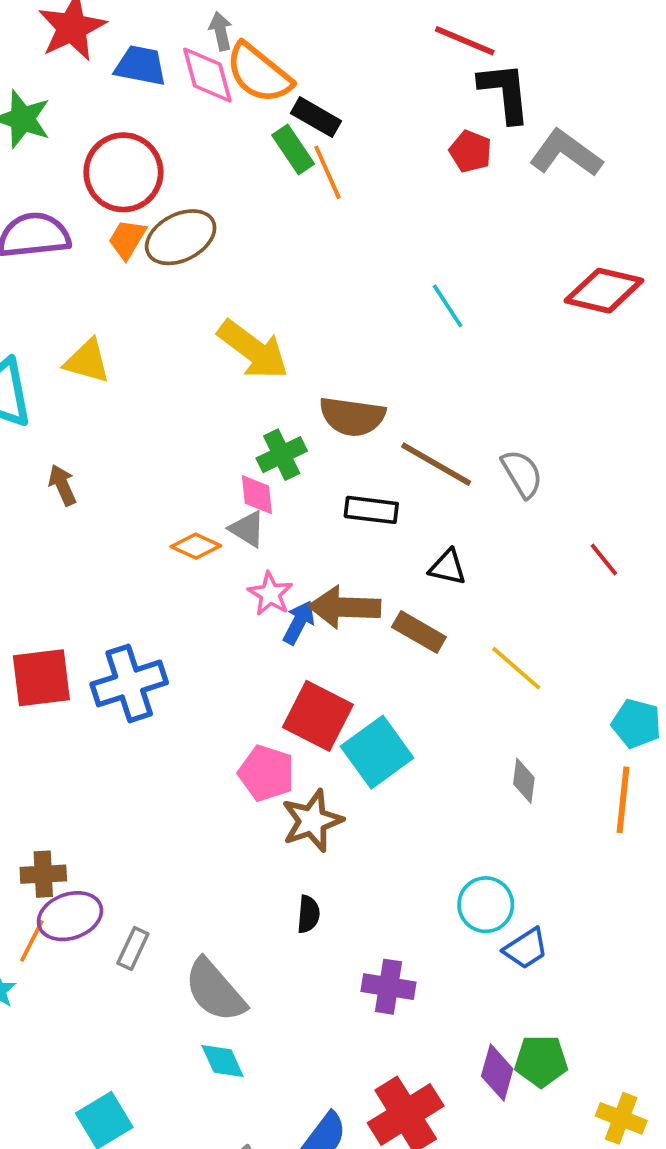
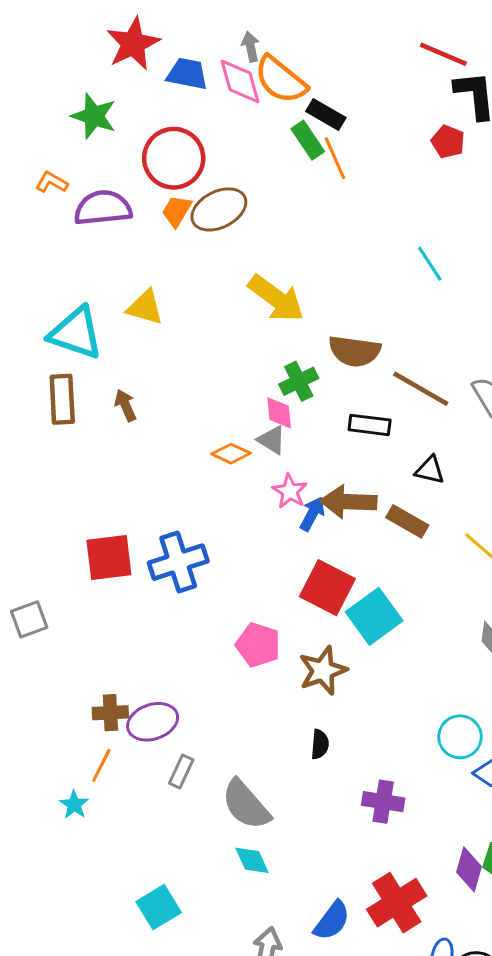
pink pentagon: (266, 773) -> (258, 645), moved
purple ellipse: (70, 916) -> (153, 722), moved

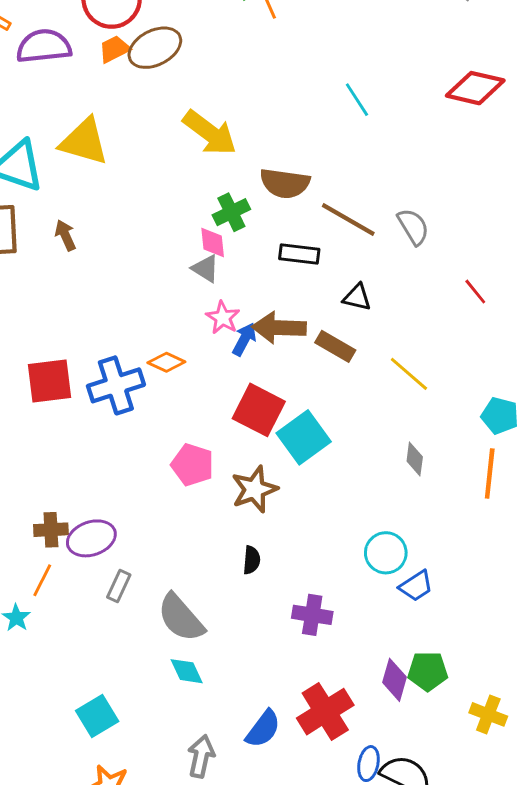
orange trapezoid: (177, 211) -> (114, 49), turned 32
yellow triangle: (145, 307) -> (84, 141), size x1.4
orange diamond: (231, 454) -> (166, 362), moved

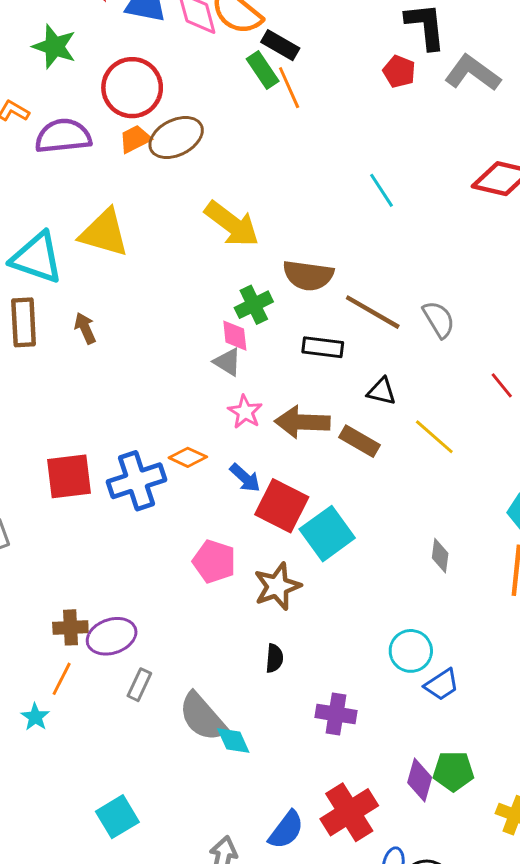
blue arrow: (244, 339) -> (245, 478), moved, turned 104
yellow line: (409, 374) -> (434, 437), moved
cyan diamond: (187, 671) -> (233, 740), moved

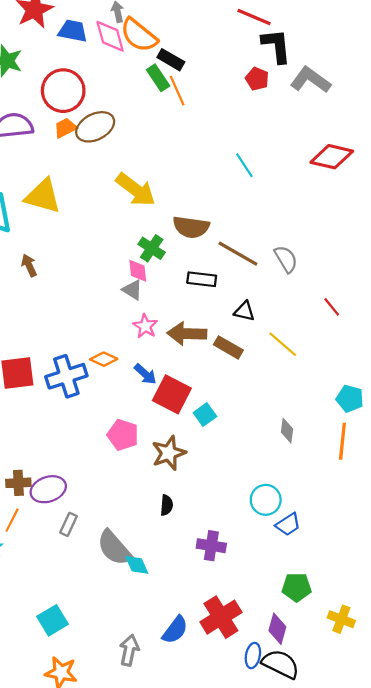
green cross: (254, 305) -> (152, 248), turned -30
cyan square: (327, 534) -> (205, 415), size x0.6
purple diamond: (420, 780) -> (277, 629), moved

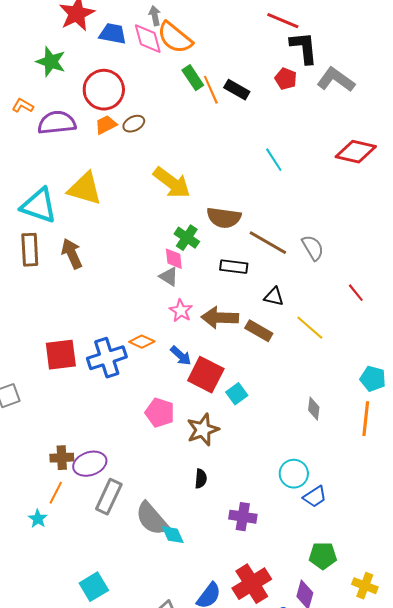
black rectangle: (171, 60) -> (237, 90), moved
brown ellipse: (95, 127) -> (134, 124), size x0.6
brown arrow: (29, 265) -> (72, 254), size x1.4
gray rectangle: (69, 524) -> (109, 497), size x1.6

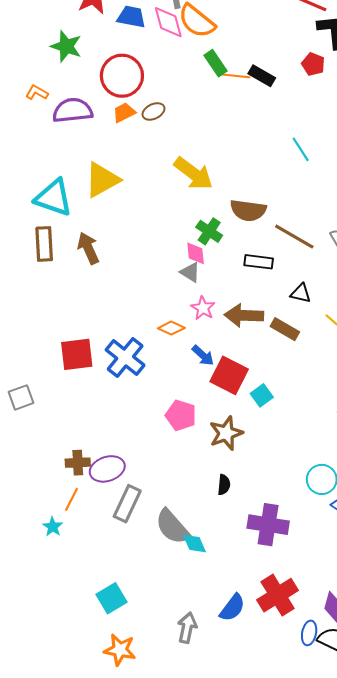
orange line: (211, 90) -> (234, 76), turned -60
yellow triangle: (85, 189) -> (102, 180), turned -45
orange diamond: (142, 342) -> (171, 328), moved
blue cross: (107, 358) -> (125, 357), turned -33
purple cross: (243, 517) -> (268, 525), size x1.4

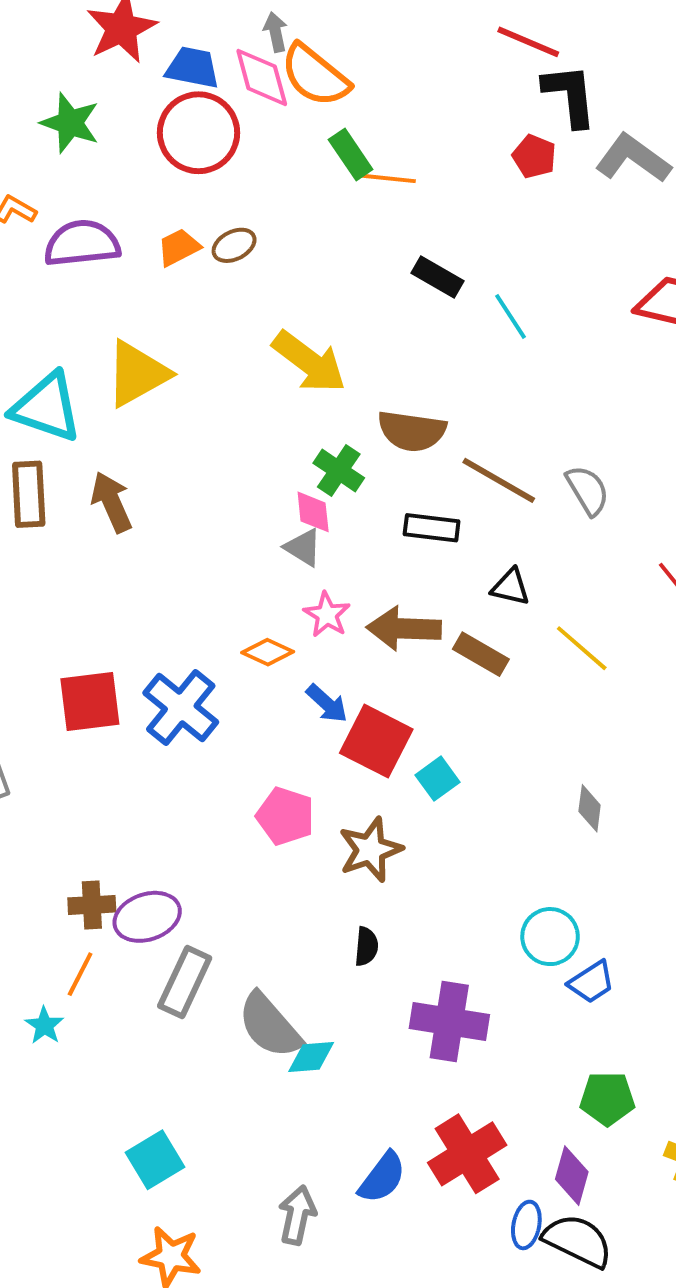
red circle: (122, 76) -> (199, 133), moved
black rectangle: (262, 76) -> (437, 277), moved
cyan diamond: (194, 544) -> (311, 1057), turned -70

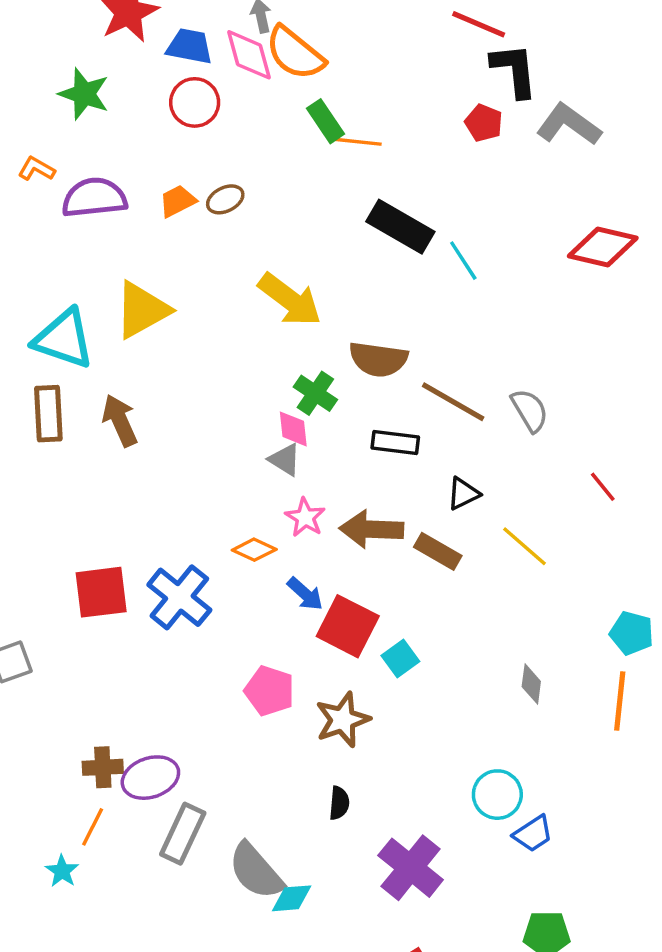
red circle: (199, 133) -> (195, 102), size x0.7
black rectangle: (437, 277) -> (400, 227), size x1.5
black triangle: (511, 587) -> (463, 494), turned -39
purple cross: (449, 1022) -> (411, 868), turned 30

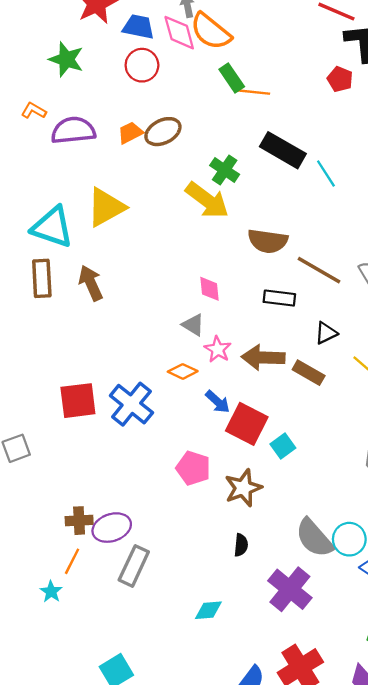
brown ellipse: (225, 199) -> (163, 132), size x1.4
green cross: (315, 393) -> (225, 170), moved
gray triangle: (285, 460) -> (193, 325), moved
gray semicircle: (256, 871) -> (314, 538), moved

